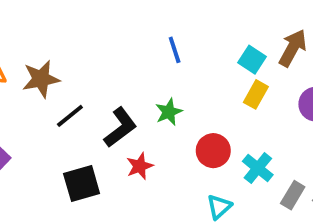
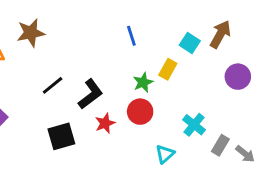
brown star: (41, 79) -> (31, 33), moved
yellow rectangle: (256, 94) -> (168, 69), moved
green star: (169, 112) -> (143, 82), moved
red circle: (213, 151) -> (140, 112), moved

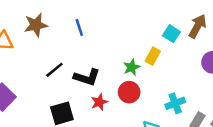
blue line: (131, 36) -> (79, 27), moved
black L-shape: (90, 94) -> (87, 77), turned 55
cyan cross: (194, 125) -> (175, 103), turned 30

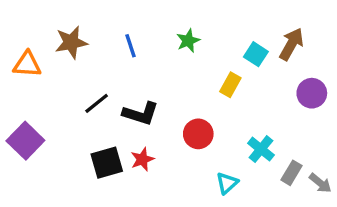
green star: (132, 67) -> (188, 41), moved
red star: (99, 102) -> (142, 159), moved
cyan cross: (175, 103) -> (261, 149), turned -30

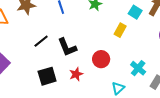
black L-shape: (141, 114) -> (67, 47), turned 50
red star: (142, 159) -> (76, 74), moved

